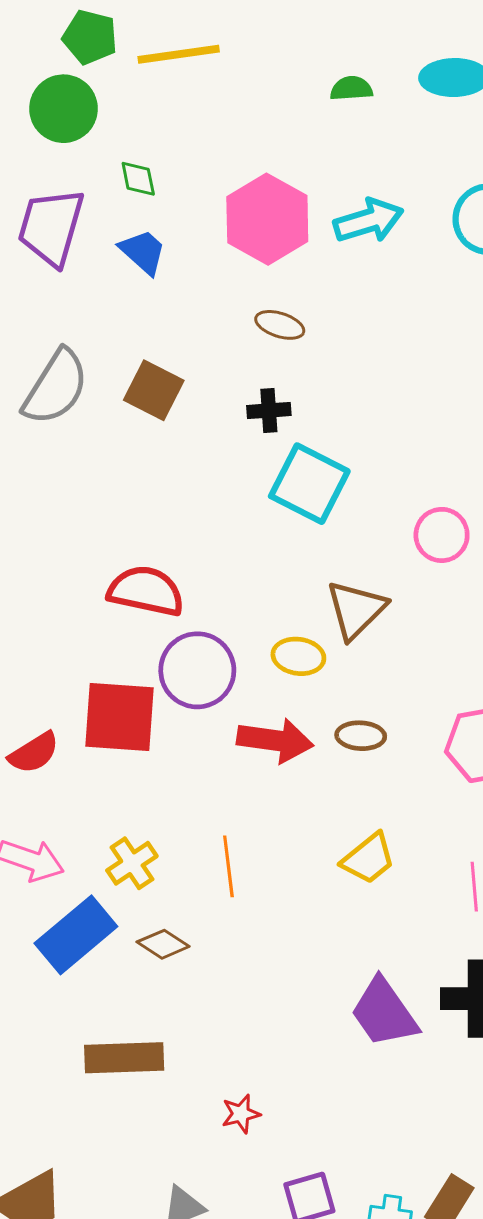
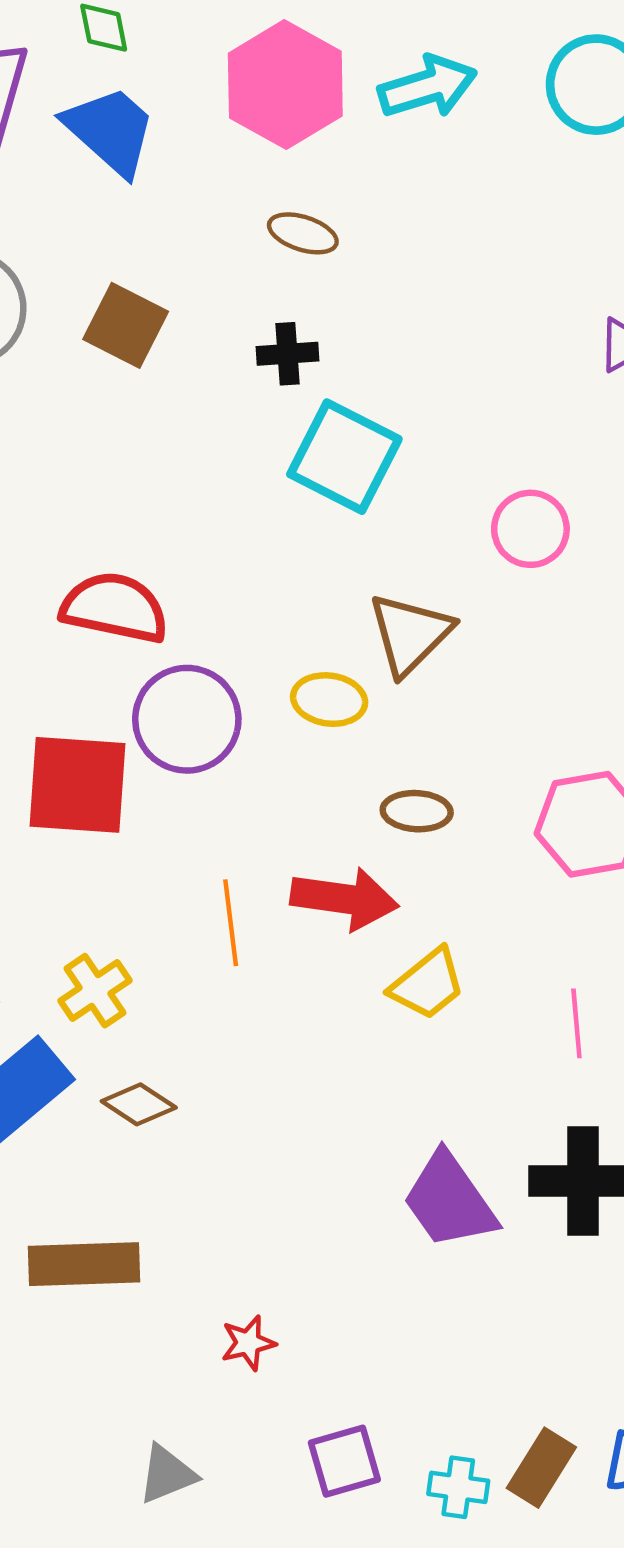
blue trapezoid: (143, 252) -> (110, 131), size x1.4
red arrow: (275, 740) -> (344, 899), moved
orange line: (228, 866) -> (231, 923), moved

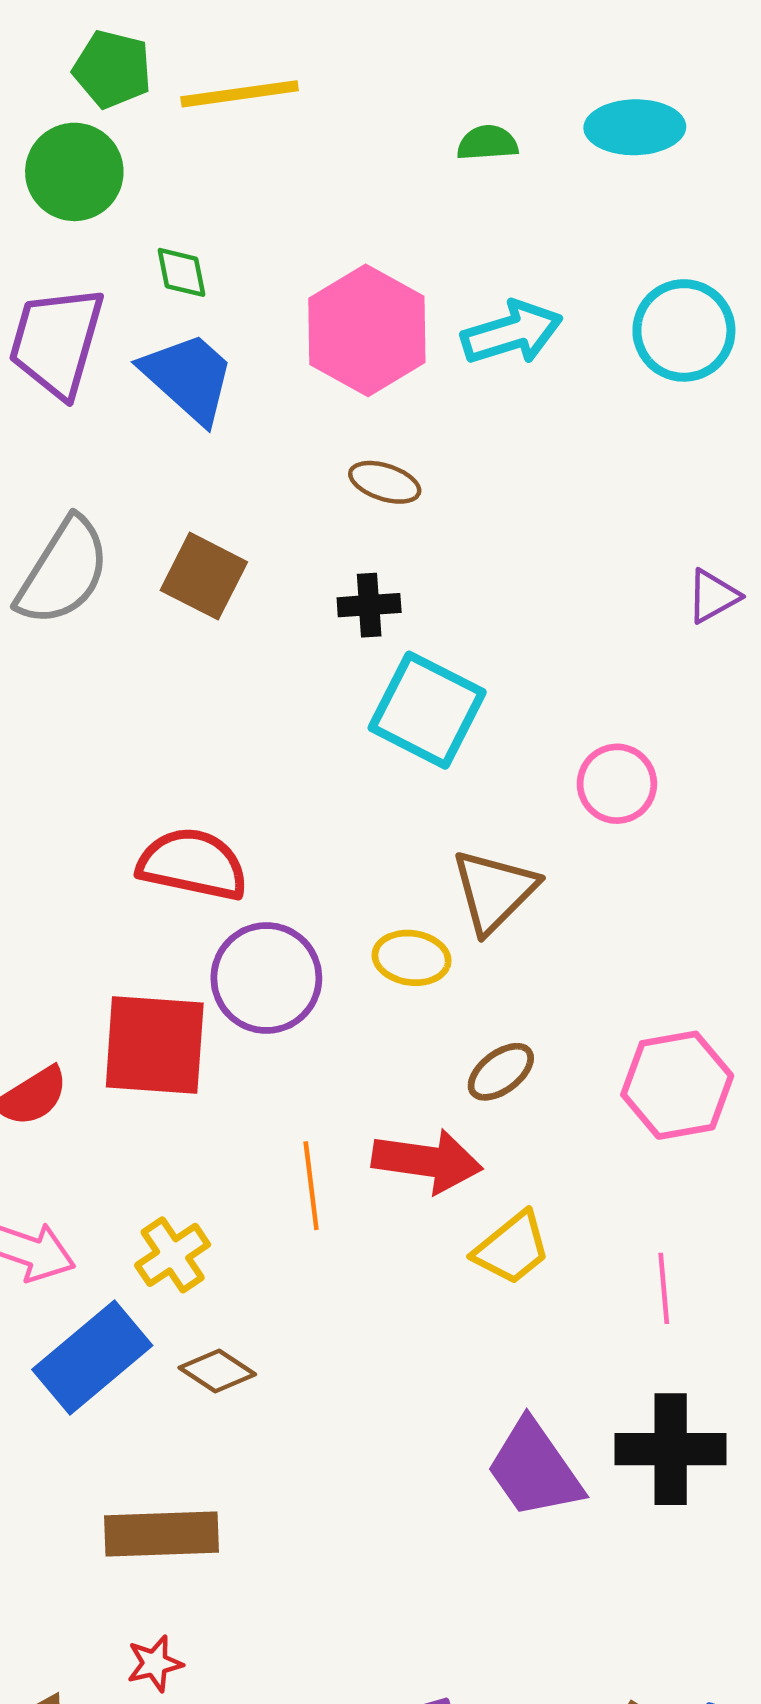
brown ellipse: (417, 811) -> (501, 1072), turned -40
red star: (248, 1343) -> (155, 1664), moved

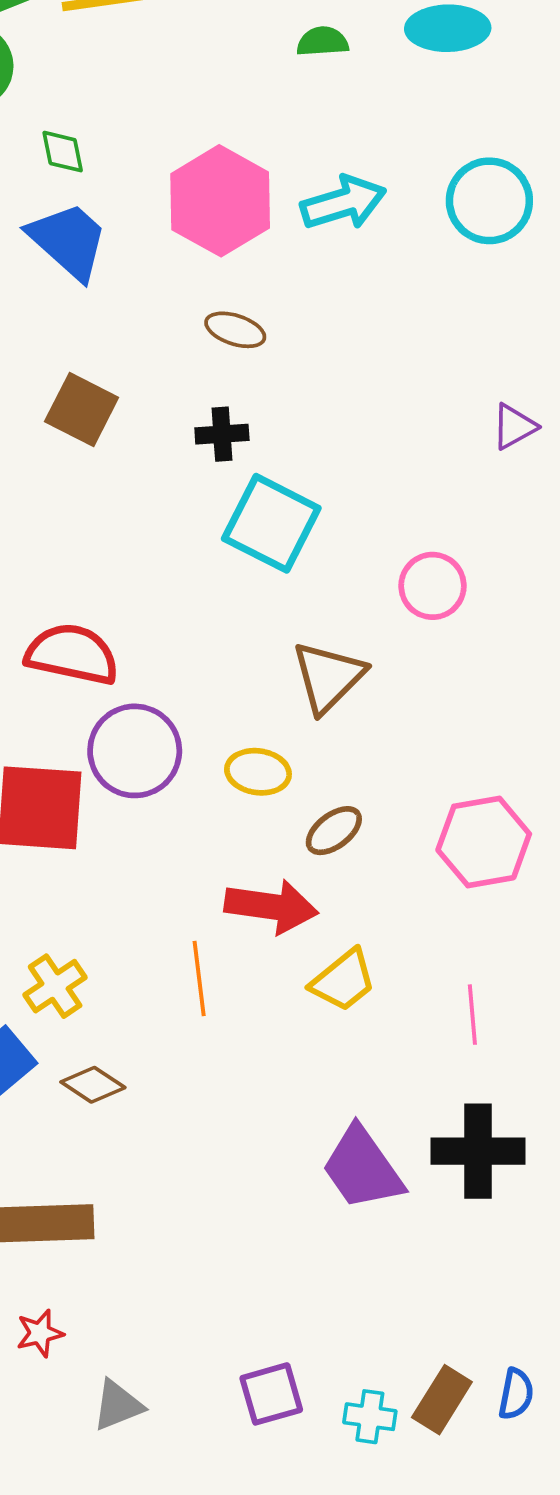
yellow ellipse: (412, 958) -> (258, 772), moved
orange line: (311, 1186) -> (199, 979), moved

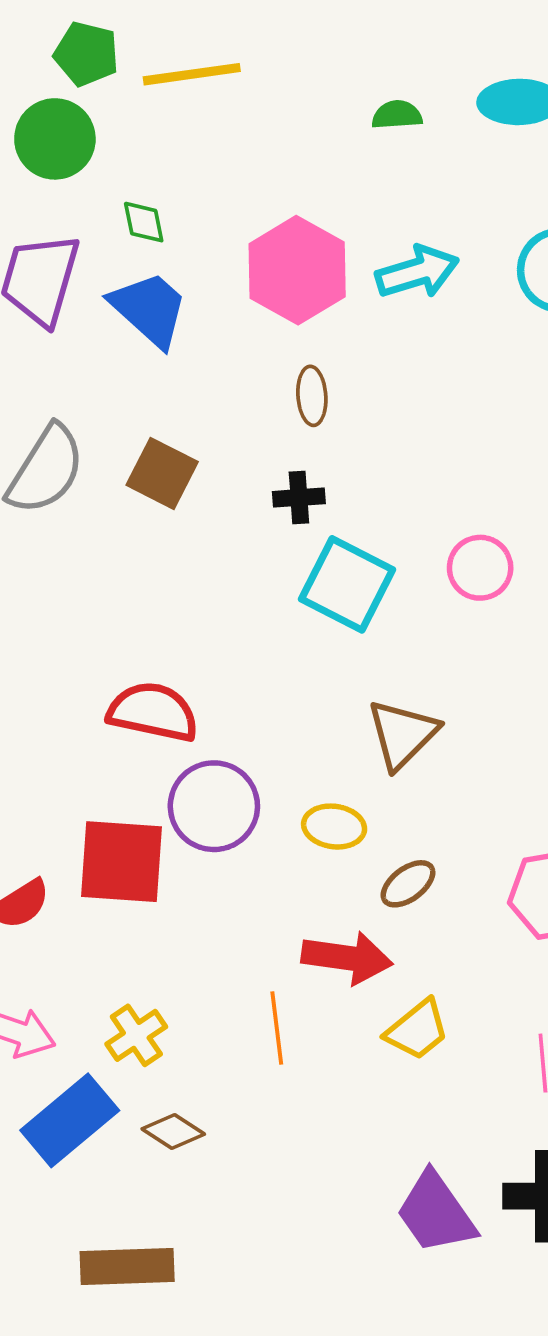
brown ellipse: (235, 330) -> (312, 396), turned 68
pink circle: (433, 586) -> (480, 568), moved

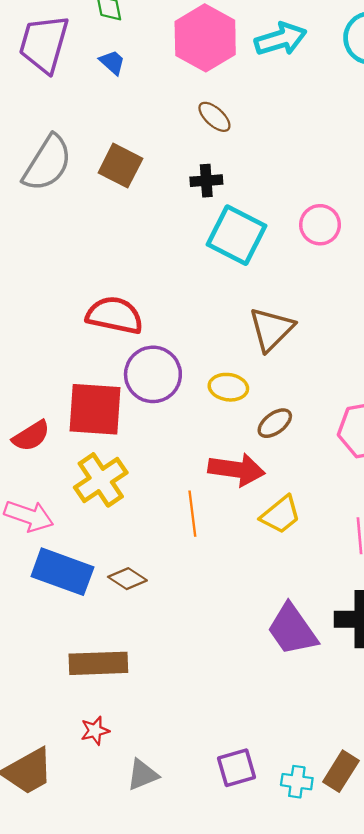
blue trapezoid: (149, 309) -> (112, 62), size x0.5
brown ellipse: (312, 396) -> (214, 117), turned -44
yellow cross: (136, 1035) -> (101, 480), moved, size x1.4
blue rectangle: (70, 1120) -> (62, 572), turned 60

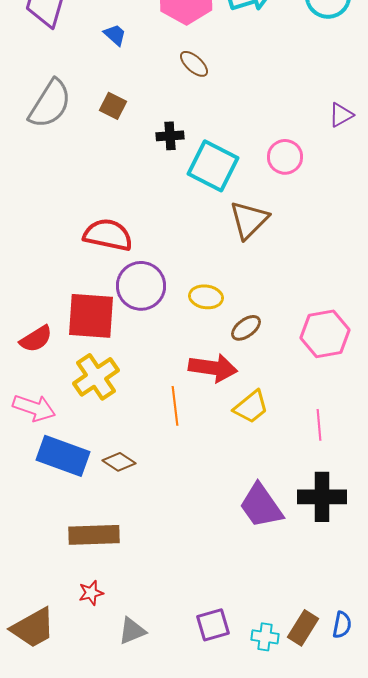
blue trapezoid: (112, 62) -> (115, 35), moved
brown square: (120, 166) -> (113, 106), size x0.7
black cross: (206, 181) -> (170, 136), moved
brown triangle: (271, 329) -> (249, 220), moved

